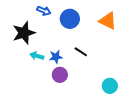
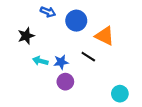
orange triangle: (108, 21) -> (105, 36), moved
black star: (24, 33) -> (26, 36), size x0.7

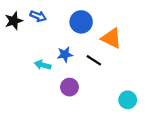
blue arrow: (48, 12) -> (38, 16), moved
black star: (26, 36) -> (14, 21), moved
blue star: (61, 62) -> (65, 54), moved

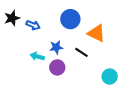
blue arrow: (38, 16) -> (33, 25), moved
purple circle: (69, 87) -> (57, 67), moved
cyan circle: (128, 100) -> (110, 77), moved

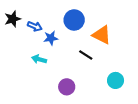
blue star: (56, 47) -> (51, 38), moved
purple circle: (57, 67) -> (67, 87), moved

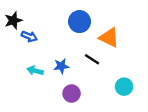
blue arrow: (35, 26) -> (29, 36), moved
blue star: (51, 38) -> (61, 66), moved
cyan arrow: (39, 59) -> (35, 71), moved

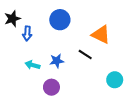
blue circle: (80, 22) -> (60, 20), moved
blue arrow: (29, 36) -> (27, 33), turned 72
purple circle: (72, 93) -> (51, 87), moved

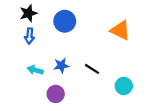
black star: (12, 19) -> (28, 13), moved
orange triangle: (101, 34) -> (120, 30), moved
black line: (85, 54) -> (92, 69), moved

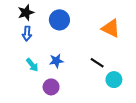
black line: (92, 69) -> (97, 63), moved
cyan arrow: (35, 70) -> (32, 65), turned -144

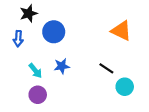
blue circle: (59, 20) -> (54, 32), moved
blue arrow: (27, 34) -> (18, 39), moved
purple circle: (51, 87) -> (38, 95), moved

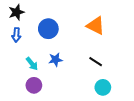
black star: (29, 13) -> (16, 12), moved
orange triangle: (121, 31) -> (96, 26), moved
cyan circle: (125, 87) -> (103, 87), moved

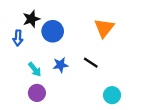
black star: (16, 12) -> (31, 19), moved
orange triangle: (96, 26) -> (104, 28), turned 42
black line: (96, 62) -> (91, 63), moved

